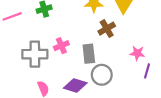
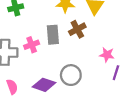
gray rectangle: (89, 54) -> (53, 35), moved

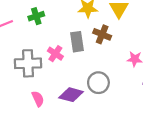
brown cross: (77, 29) -> (102, 34), turned -35
pink cross: (32, 45) -> (55, 54), turned -32

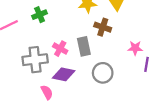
gray rectangle: (77, 42) -> (84, 46), moved
purple diamond: (71, 95) -> (64, 74), moved

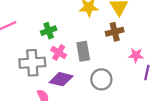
green cross: (40, 15) -> (49, 31), moved
brown cross: (103, 27) -> (115, 32), moved, turned -35

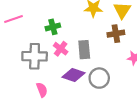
purple diamond: (61, 79) -> (74, 75), moved

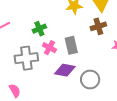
gray circle: (99, 78) -> (90, 79), moved
pink semicircle: (42, 90) -> (15, 91), moved

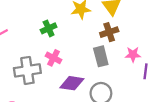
green cross: (39, 29) -> (49, 28), moved
gray rectangle: (71, 45) -> (101, 56), moved

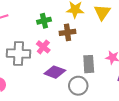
brown cross: (109, 32) -> (67, 32), moved
gray rectangle: (101, 56) -> (89, 64), moved

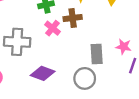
pink cross: (43, 47) -> (52, 28), moved
purple diamond: (55, 72) -> (43, 73), moved

